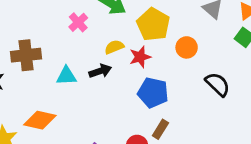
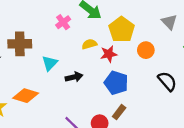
black arrow: (100, 71) -> (74, 77), moved
cyan triangle: (66, 76) -> (50, 63), turned -49

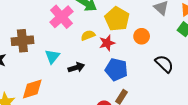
pink cross: (63, 22) -> (61, 17), size x1.6
orange diamond: (26, 96) -> (32, 89), turned -30

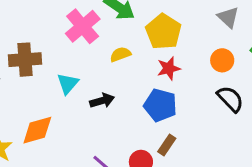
orange circle: (142, 36) -> (222, 60), moved
red star: (107, 43) -> (169, 68), moved

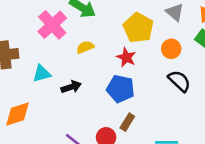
yellow pentagon: (163, 32) -> (138, 28), moved
red star: (169, 68) -> (126, 57), turned -30
cyan triangle: (68, 84) -> (42, 74), turned 36

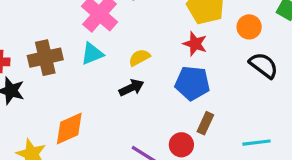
yellow semicircle: (85, 47) -> (139, 58), moved
cyan triangle: (42, 74) -> (92, 54), moved

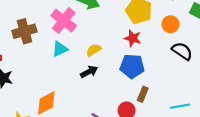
brown cross: (45, 58) -> (24, 31), moved

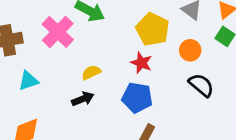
cyan triangle: (60, 49) -> (28, 81), moved

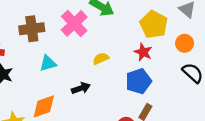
blue pentagon: (137, 98) -> (138, 81), turned -30
black arrow: (83, 99) -> (81, 88), moved

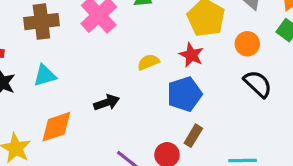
yellow semicircle: (101, 59) -> (148, 62), moved
cyan triangle: (48, 63) -> (45, 75), moved

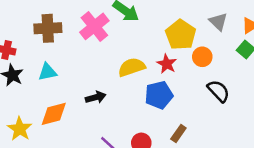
orange circle: (247, 44) -> (202, 57), moved
yellow semicircle: (148, 62) -> (132, 67), size x1.5
brown rectangle: (193, 136) -> (178, 133), moved

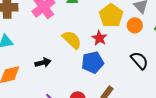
orange circle: (202, 57) -> (135, 25), moved
yellow semicircle: (132, 67) -> (72, 40), turned 60

